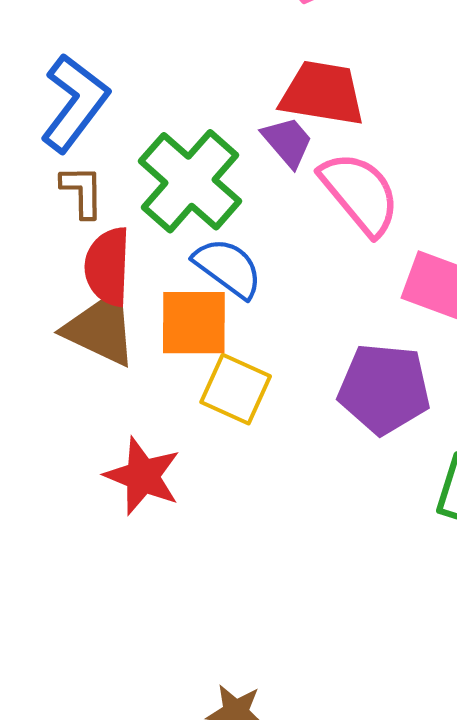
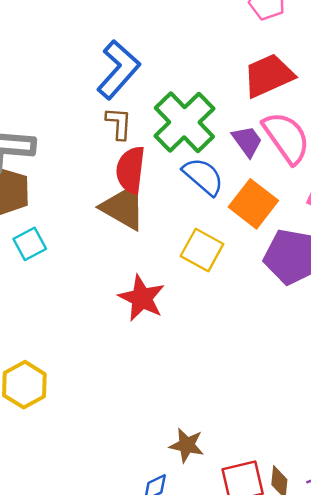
red trapezoid: (322, 93) -> (268, 76), turned -38
purple trapezoid: (287, 142) -> (247, 141), moved
orange square: (194, 323) -> (253, 204), moved, turned 33

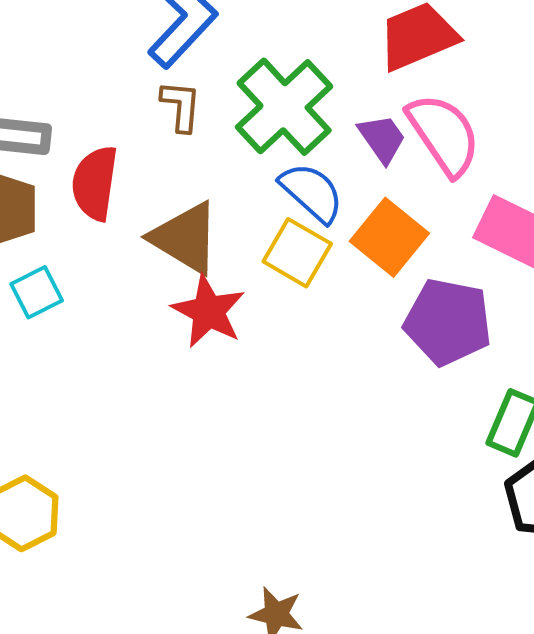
red semicircle: (131, 170) -> (95, 183), moved
yellow square: (202, 250) -> (297, 253), moved
red star: (142, 298) -> (208, 311), moved

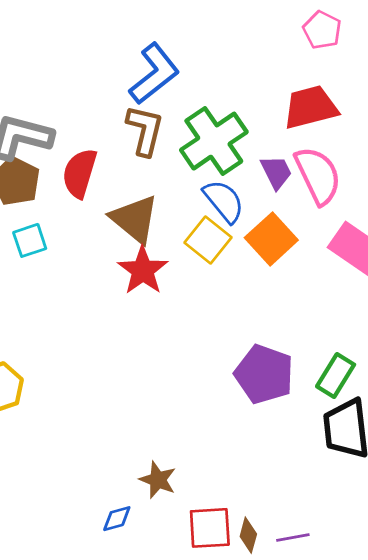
brown L-shape: (181, 106) -> (145, 130), size x1.4
purple pentagon: (448, 322) -> (264, 374), moved

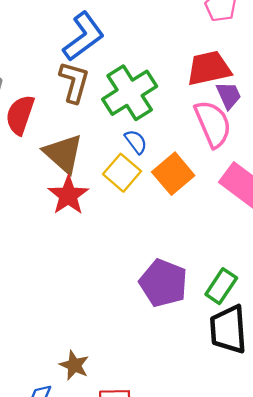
purple trapezoid: (276, 172) -> (229, 95), moved
blue semicircle: (224, 201) -> (136, 142), size x0.7

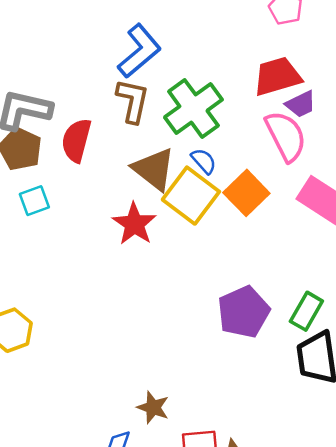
purple trapezoid: (229, 95) -> (301, 104), turned 92
brown triangle: (63, 153) -> (154, 169), moved
yellow square: (122, 173) -> (191, 196), size x1.4
purple pentagon: (163, 283) -> (244, 312), turned 30

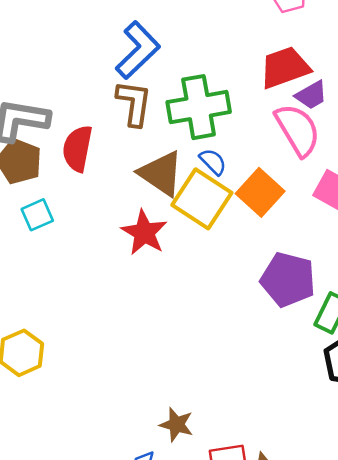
green cross: (193, 108) -> (199, 107), turned 30
purple pentagon: (244, 312) -> (288, 280), moved, turned -30

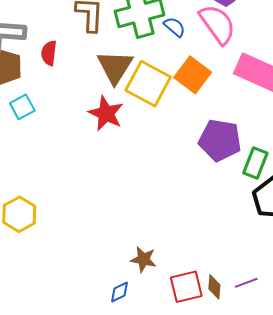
red semicircle: (77, 148) -> (49, 53), size x0.7
blue semicircle: (213, 162) -> (175, 27), moved
brown triangle: (161, 173) -> (115, 67), turned 33

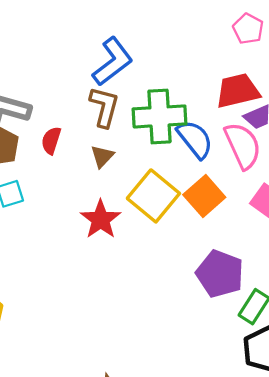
blue semicircle: (175, 27) -> (195, 139), size x1.6
brown triangle: (115, 67) -> (102, 156), moved, size x0.6

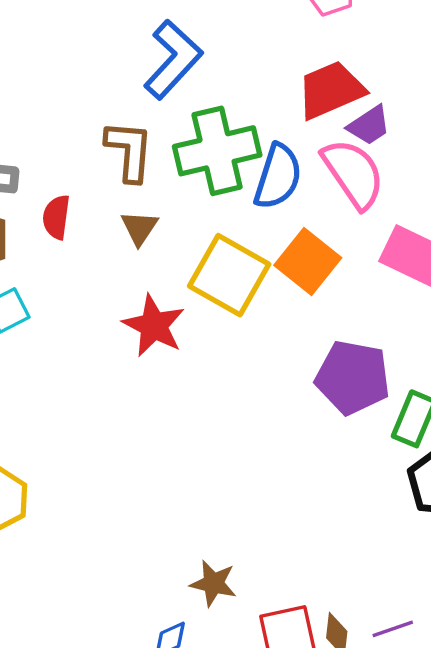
blue L-shape: (113, 62) -> (173, 59), moved
blue semicircle: (195, 139) -> (278, 177), turned 66

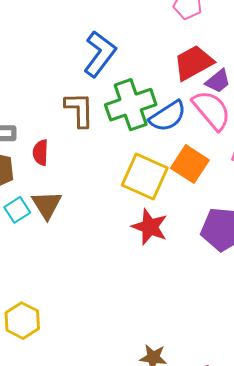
blue semicircle: (278, 177) -> (168, 116), turned 45
brown triangle: (139, 228) -> (47, 205), moved, size x1.4
red star: (154, 326) -> (150, 227), moved

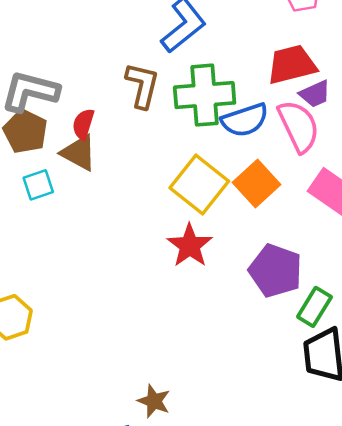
brown triangle: (47, 205) -> (79, 153), moved, turned -44

